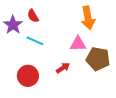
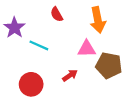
red semicircle: (33, 16) -> (57, 14), moved

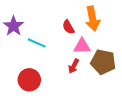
red semicircle: (57, 14) -> (68, 27), moved
red arrow: (70, 75) -> (74, 66), moved, turned 152

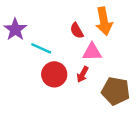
brown pentagon: (103, 62) -> (116, 91), moved
red circle: (29, 80) -> (54, 74), moved

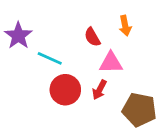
orange arrow: (104, 21) -> (125, 26), size x0.6

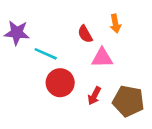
purple star: (18, 36) -> (17, 33), turned -30
red arrow: (99, 90) -> (94, 96), moved

